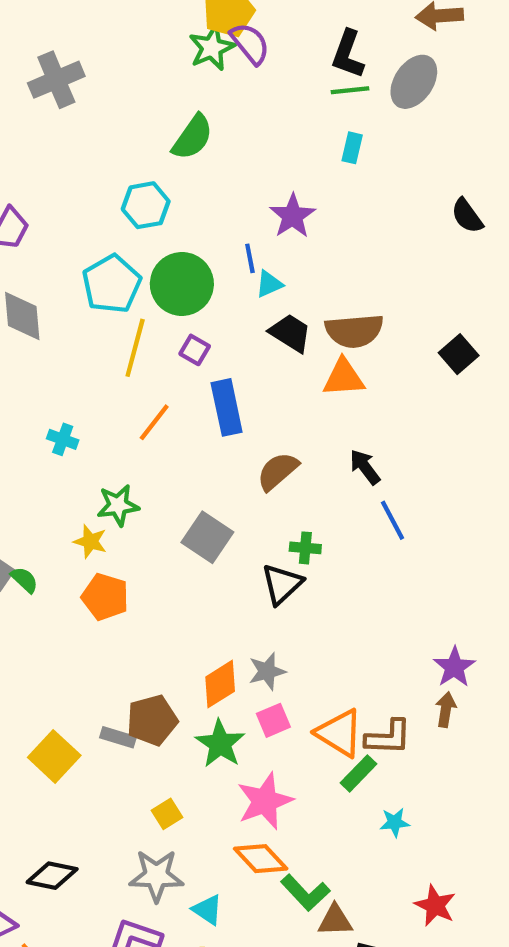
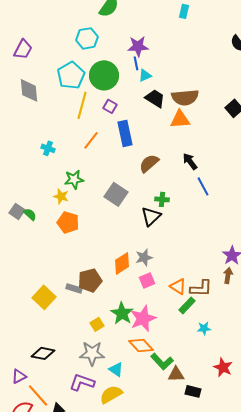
purple star: (293, 216) -> (138, 46), moved, turned 30
orange triangle: (339, 733) -> (178, 286), size x0.7
green star: (220, 744) -> (122, 313), moved

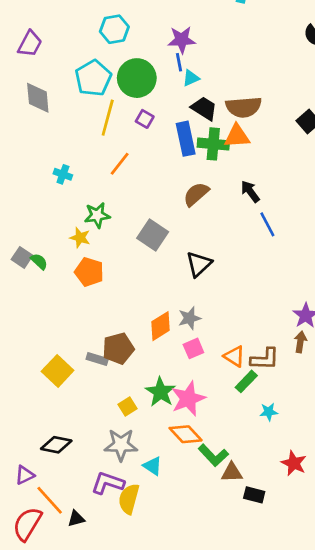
blue rectangle: (125, 133) -> (186, 139), moved
green cross: (162, 199) -> (213, 144), moved, size x1.6
yellow semicircle: (111, 394) -> (129, 499), moved, turned -45

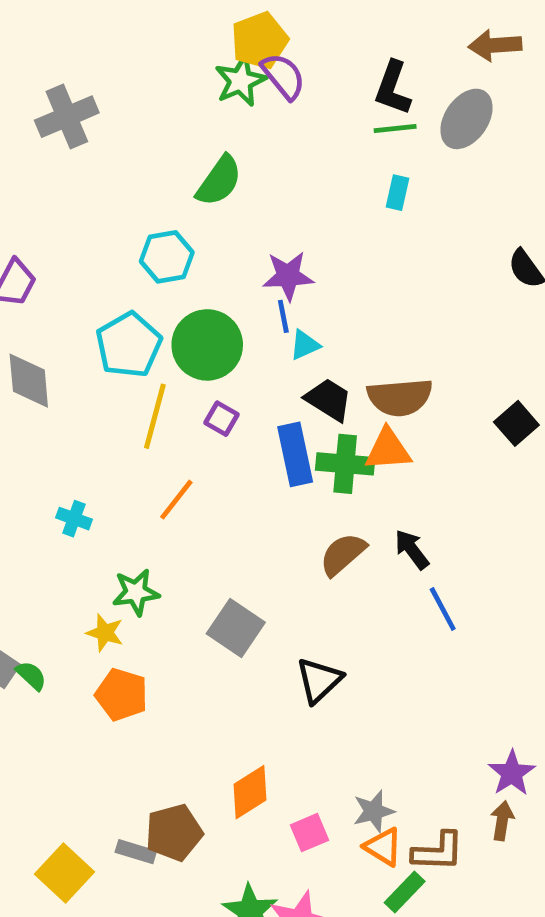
brown semicircle: (196, 194) -> (343, 554), moved
gray star: (190, 318) -> (374, 811), moved

